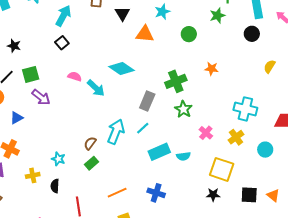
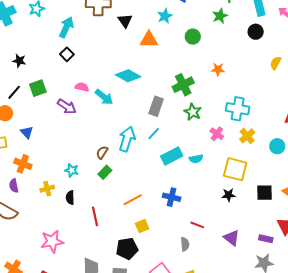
purple arrow: (41, 97) -> (67, 107), moved
cyan cross: (245, 109) -> (238, 109), moved
blue triangle: (17, 118) -> (27, 132), turned -40

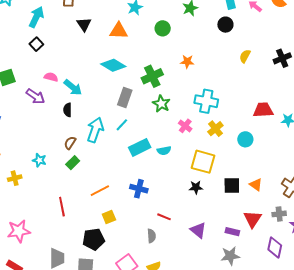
black triangle: (125, 21) -> (84, 24), moved
cyan diamond: (128, 76) -> (113, 65), moved
black semicircle: (70, 198) -> (68, 110), moved

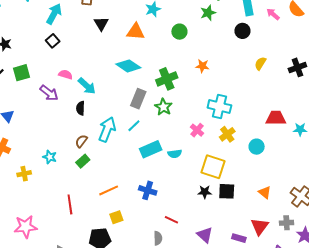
green star: (161, 104) -> (163, 107), moved
black square: (232, 186) -> (227, 191), moved

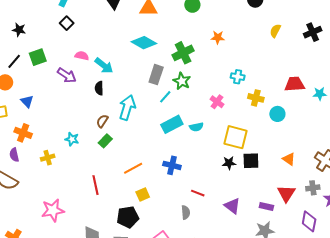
cyan cross: (219, 107) -> (238, 77), size x0.6
cyan line: (134, 126) -> (165, 97), moved
yellow cross: (227, 134) -> (256, 98), moved, turned -35

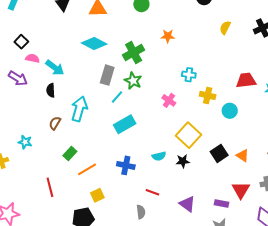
black square: (67, 23) -> (21, 42), moved
cyan semicircle: (196, 127) -> (159, 156), moved
yellow square: (236, 137) -> (188, 135), turned 30
green rectangle: (105, 141) -> (70, 153), moved
black square: (251, 161) -> (219, 153), moved, turned -30

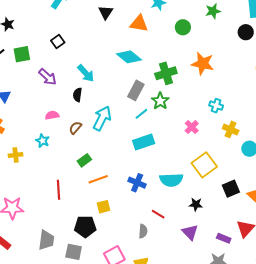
orange star: (168, 36) -> (203, 64), size x1.6
pink semicircle: (32, 58) -> (52, 115), moved, turned -32
cyan semicircle: (159, 156) -> (171, 180), size x1.6
black star: (183, 161) -> (196, 204), moved

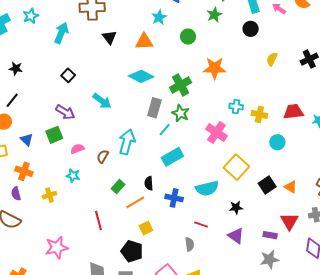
green square: (22, 54) -> (54, 135), moved
black semicircle: (77, 95) -> (149, 183), moved
pink cross: (192, 127) -> (216, 133), size x1.5
yellow cross: (231, 129) -> (259, 114), moved
black pentagon: (85, 227) -> (132, 251), turned 30

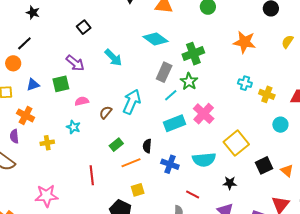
orange star: (215, 68) -> (244, 42), moved
pink cross: (216, 133) -> (204, 114), moved
blue triangle: (27, 140) -> (33, 85), turned 48

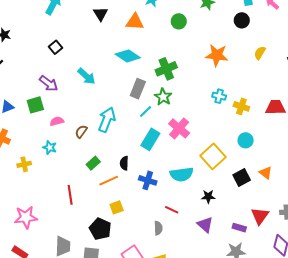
cyan rectangle: (174, 123) -> (150, 139), turned -35
cyan circle: (280, 125) -> (246, 140), moved
orange triangle: (287, 171) -> (266, 173), moved

